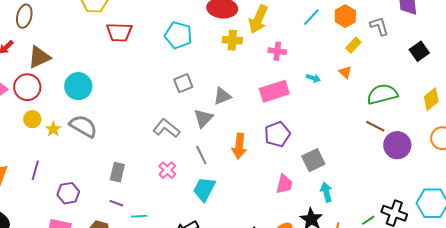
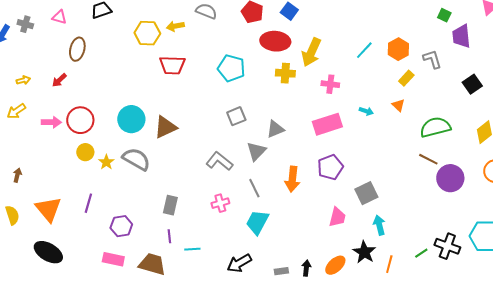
brown triangle: (39, 57) -> (165, 127), moved
pink cross: (167, 170) -> (220, 203), turned 30
purple line: (116, 203) -> (169, 236), turned 64

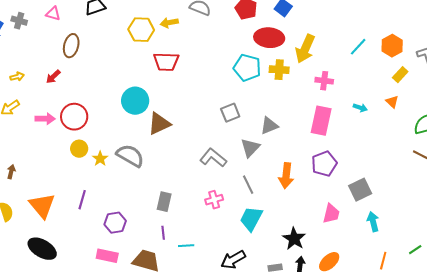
cyan pentagon: (231, 68) -> (247, 68), moved
cyan circle: (131, 119) -> (135, 101), moved
pink rectangle: (327, 124) -> (321, 121), turned -60
black star: (364, 252) -> (294, 239), moved

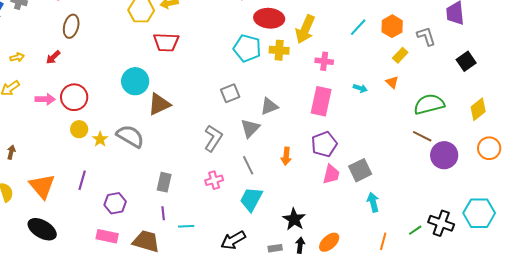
gray L-shape: (213, 158) -> (213, 138), turned 84
orange arrow: (286, 176) -> (286, 156), size x0.7
pink trapezoid: (331, 214) -> (331, 174), moved

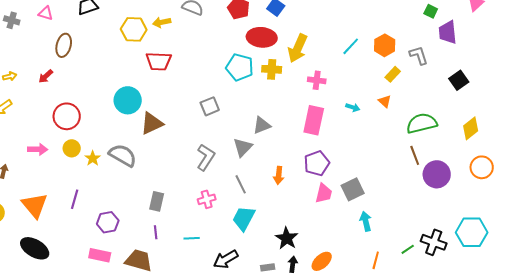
gray square: (230, 93) -> (210, 106), moved
pink arrow: (45, 99) -> (38, 149), moved
brown line: (422, 136) -> (415, 155), turned 42
cyan line: (186, 226) -> (192, 238), moved

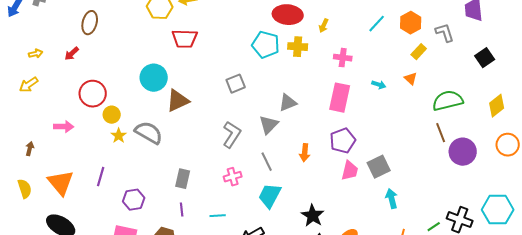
yellow arrow: (298, 48) -> (324, 26), size x0.5
yellow circle: (72, 148) -> (112, 115), moved

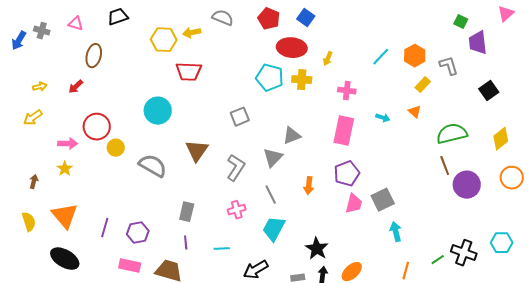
brown triangle: (178, 101) -> (197, 151), moved, turned -30
pink arrow: (64, 127) -> (68, 144), moved
yellow star: (119, 136) -> (65, 169), moved
purple line: (101, 177) -> (105, 228), moved
cyan hexagon: (498, 210) -> (502, 243), size x0.7

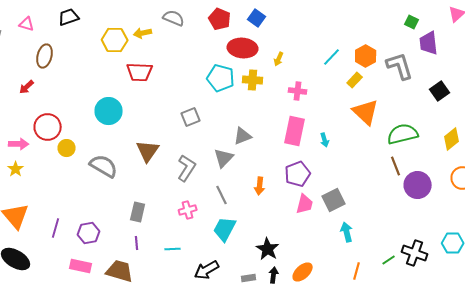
gray L-shape: (449, 66) -> (400, 66), size x1.4
yellow rectangle: (423, 85) -> (355, 80), moved
orange triangle: (415, 112) -> (366, 112), size x2.0
cyan arrow: (383, 118) -> (325, 140), moved, turned 56

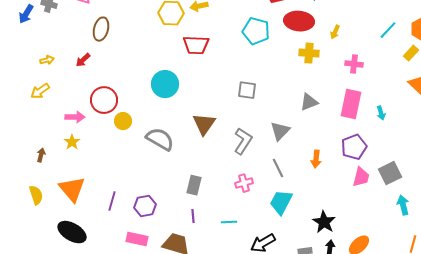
cyan pentagon: (221, 78) -> (256, 31), moved
gray square: (191, 117) -> (247, 90), turned 30
gray triangle: (243, 136) -> (309, 102), moved

